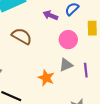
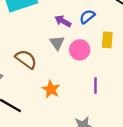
brown semicircle: (22, 36) -> (26, 59), moved
gray triangle: (66, 65) -> (57, 43), moved, turned -48

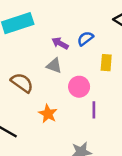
gray triangle: (57, 43) -> (54, 66), turned -35
pink circle: (80, 50) -> (79, 87), moved

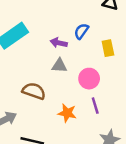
purple line: (94, 110) -> (95, 106), moved

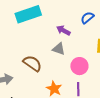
blue semicircle: (81, 31) -> (87, 18), moved

